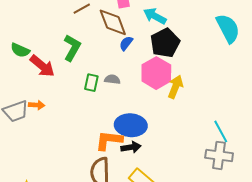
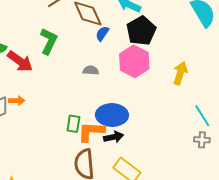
green rectangle: (91, 83) -> (73, 124), moved
yellow arrow: (175, 87) -> (180, 73), moved
gray cross: (219, 155) -> (202, 140), size x0.6

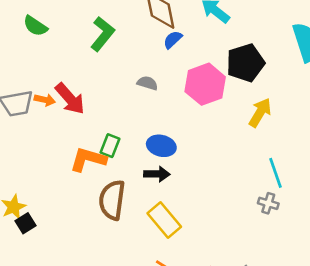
black pentagon: (141, 31) -> (245, 63), moved
red arrow: (20, 61) -> (70, 99), moved
blue ellipse: (112, 115) -> (161, 146), size x0.7
orange L-shape: (91, 132) -> (88, 159), moved

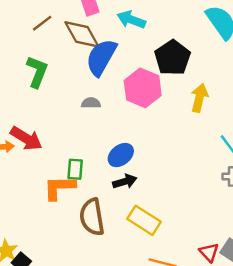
blue semicircle: (173, 40) -> (101, 57), size x2.0
blue ellipse: (161, 146) -> (121, 155), turned -35

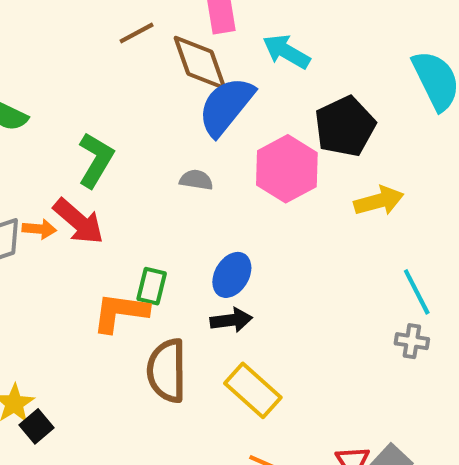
green L-shape: (37, 72) -> (96, 160), moved
yellow arrow: (199, 98) -> (379, 201), turned 52
blue ellipse: (121, 155) -> (232, 275), turned -30

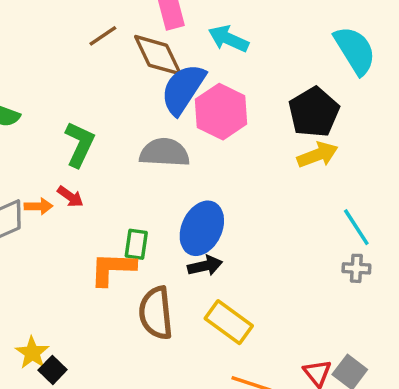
black pentagon: (345, 126) -> (314, 112), moved
pink hexagon: (287, 169) -> (221, 112), moved
gray semicircle: (196, 180) -> (164, 153), size x1.8
red arrow: (78, 221) -> (70, 197), size x0.6
blue ellipse: (232, 275) -> (202, 228), size x1.4

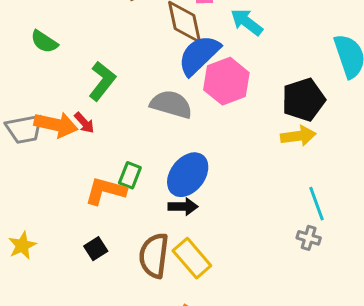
orange arrow: (39, 206) -> (56, 125), size x1.8
brown semicircle: (156, 313) -> (154, 256), moved
black square: (53, 370) -> (96, 249), moved

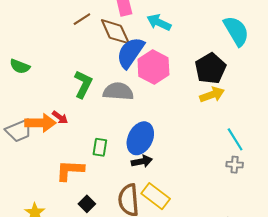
green L-shape: (102, 81) -> (83, 84), moved
orange L-shape: (106, 191) -> (70, 170), moved

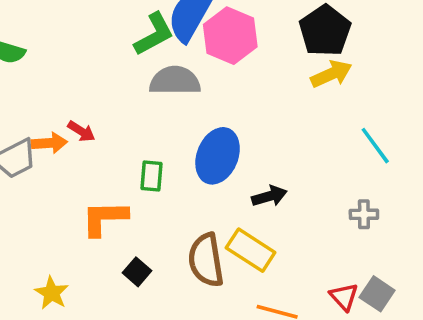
green L-shape: (83, 84) -> (154, 34), moved, turned 40
orange arrow: (40, 123) -> (49, 143), size x0.7
black arrow: (142, 161) -> (269, 196), moved
gray cross: (235, 165) -> (364, 214), moved

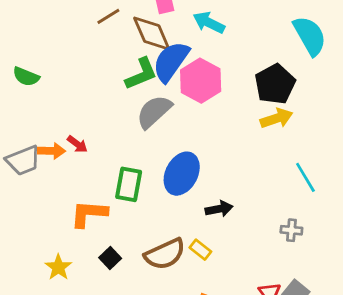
gray semicircle: (175, 81) -> (154, 112), turned -48
green rectangle: (151, 176) -> (129, 184), size x1.4
yellow rectangle: (251, 250) -> (200, 250), size x0.6
brown semicircle: (206, 260) -> (165, 254), turned -111
yellow star: (52, 293) -> (58, 267), moved

